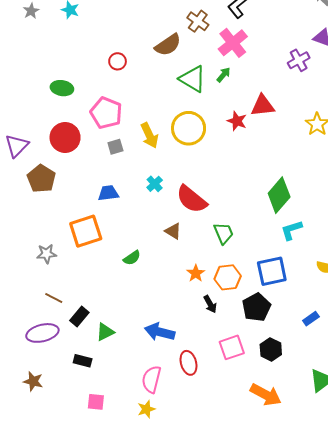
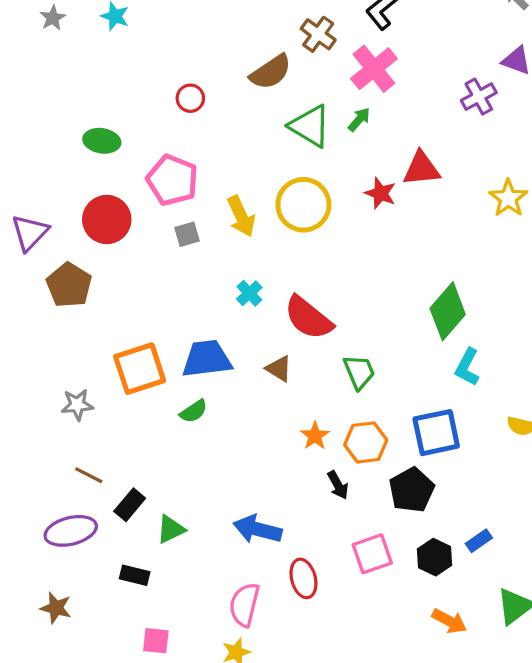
blue trapezoid: (108, 193) -> (207, 359), moved, size x1.5
cyan L-shape: (291, 230) -> (467, 367), turned -45
green semicircle: (132, 258) -> (194, 411), moved
blue rectangle: (311, 319) -> (479, 541), moved
orange arrow: (266, 395) -> (449, 621), moved, size x0.7

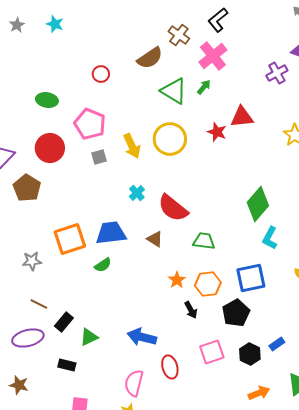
green trapezoid: (359, 372) -> (204, 241), turned -60
orange arrow: (449, 621) -> (259, 393), turned -50

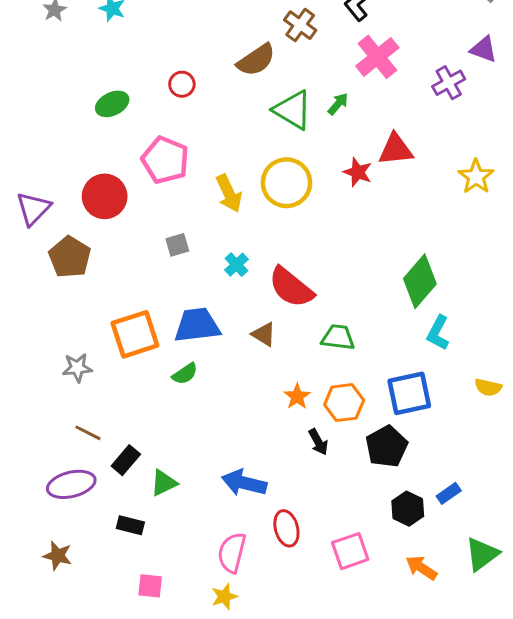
pink cross: (213, 56) -> (377, 57), moved
green ellipse: (47, 100) -> (112, 104), moved, turned -35
gray square: (99, 157) -> (177, 245), moved
pink square: (212, 352) -> (350, 551), moved
orange arrow: (259, 393) -> (421, 568), turned -125

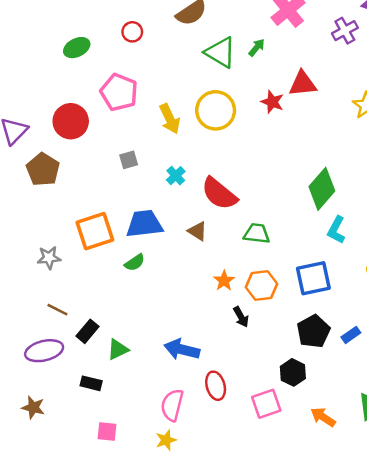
black pentagon: (387, 446) -> (313, 331), moved
blue rectangle: (449, 493) -> (351, 335), moved
black hexagon: (408, 509) -> (293, 372), moved

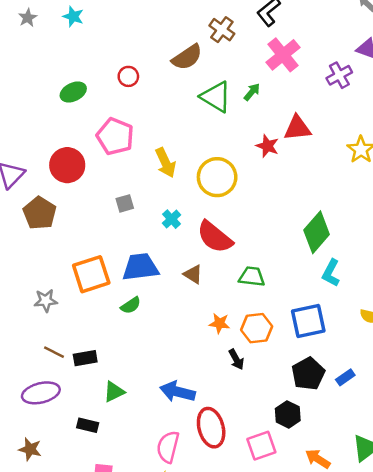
yellow circle: (216, 110) -> (217, 177), moved
orange star: (224, 281) -> (219, 323), turned -30
black rectangle: (88, 331) -> (85, 358), moved, turned 40
red ellipse: (216, 386) -> (211, 428), size x1.4

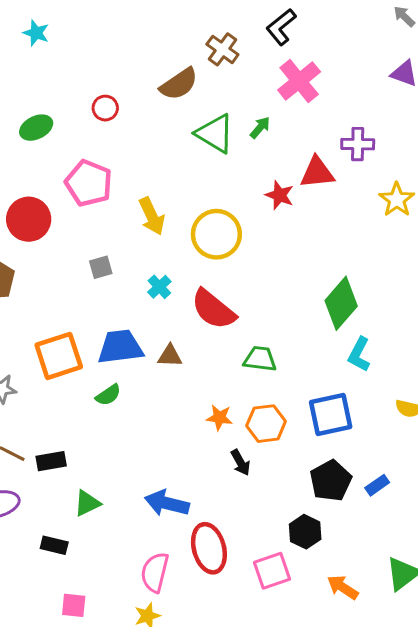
purple cross: (339, 75) -> (358, 144), moved, turned 30
brown triangle: (193, 274) -> (170, 356), moved, turned -30

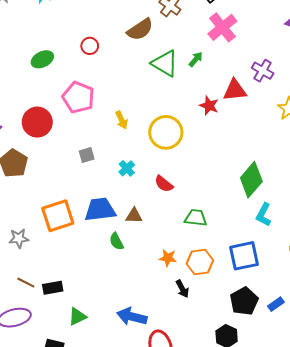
purple cross: (358, 144) -> (263, 71), turned 30
yellow arrow: (152, 216) -> (122, 120), size x0.7
red semicircle: (213, 309) -> (164, 184), size x0.6
green semicircle: (108, 395) -> (116, 241), moved, turned 96

